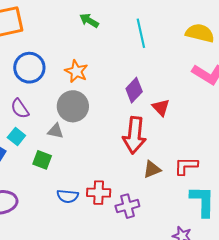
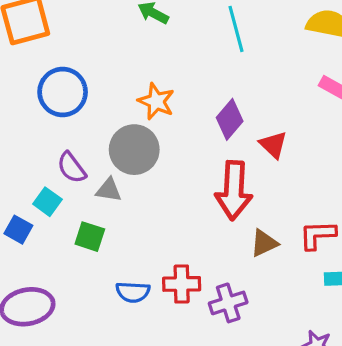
orange star: (76, 71) -> (156, 101), moved
purple semicircle: (20, 109) -> (72, 168), moved

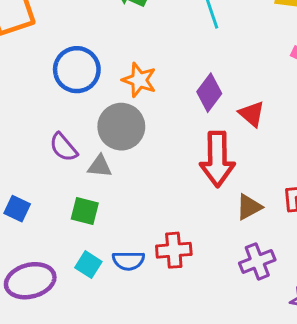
blue circle: (63, 92) -> (77, 70), moved
cyan square: (47, 202) -> (88, 265), moved
purple cross: (228, 303) -> (257, 261), moved

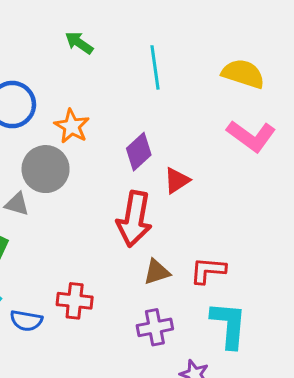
red triangle: (252, 114) -> (177, 181), turned 36
blue semicircle: (128, 261) -> (26, 321), moved

